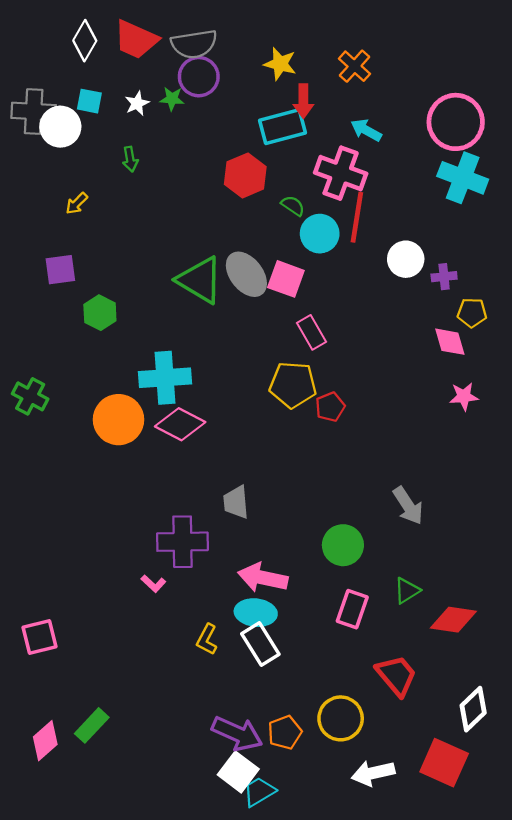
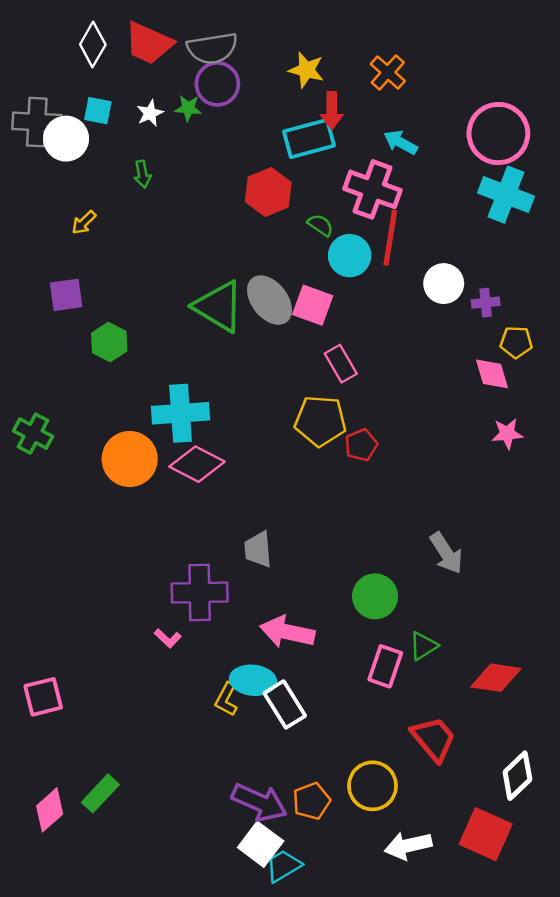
green triangle: (407, 591) -> (423, 646), moved
cyan ellipse: (256, 613) -> (253, 680), moved

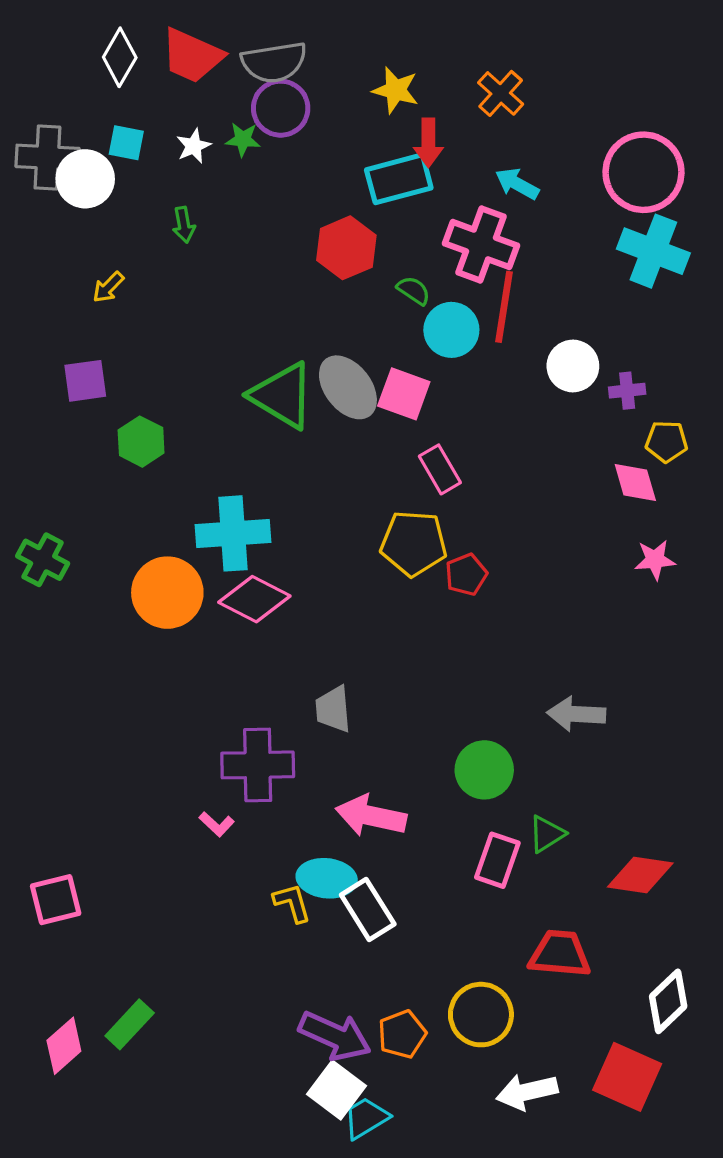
gray arrow: (446, 553) -> (576, 714), turned 126
yellow L-shape: (226, 699) -> (292, 903), turned 136
red trapezoid: (434, 739) -> (560, 954), turned -45

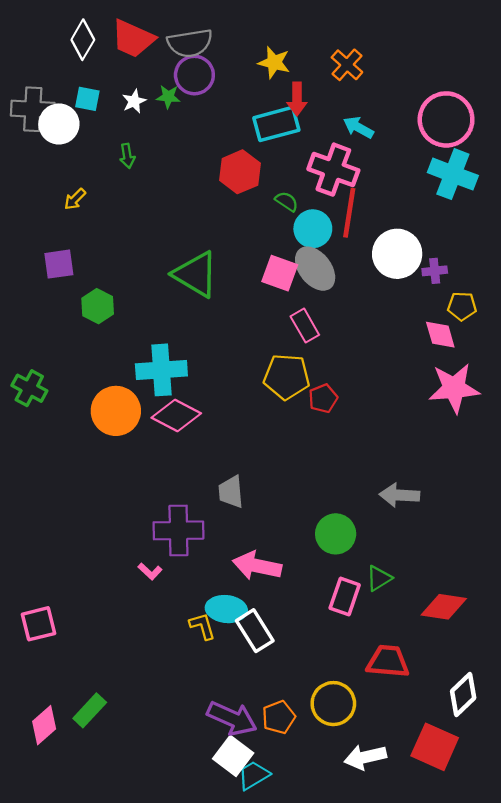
white circle: (573, 366) -> (397, 254), size x1.4
gray ellipse: (348, 387) -> (315, 269), moved
pink star: (655, 560) -> (454, 388), size x1.8

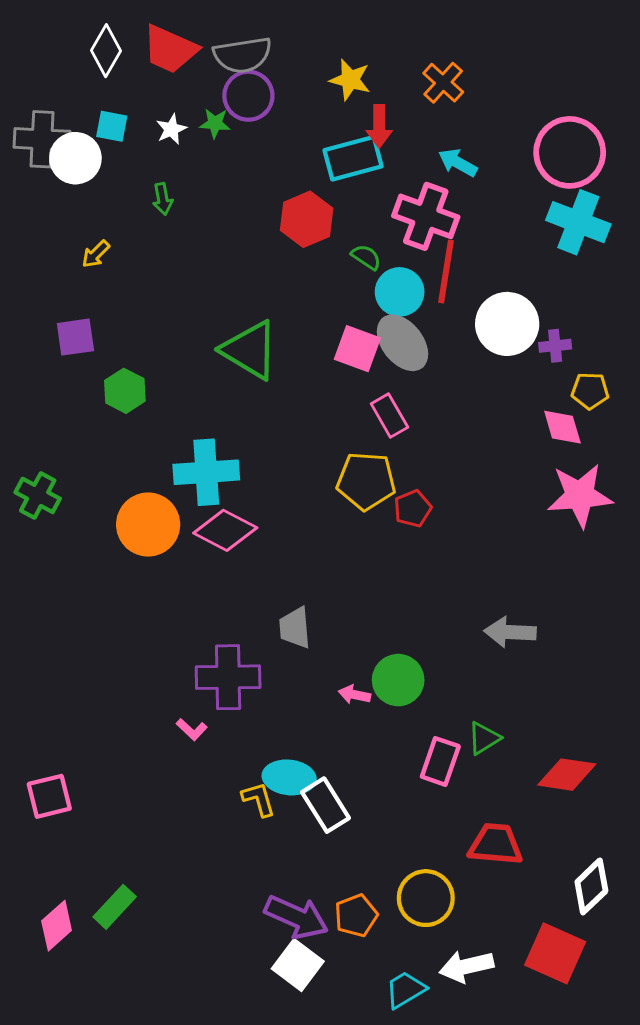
green circle: (336, 534) -> (398, 680), moved
pink arrow: (257, 566) -> (355, 695), moved, size x0.5
cyan trapezoid: (254, 775) -> (405, 990), moved

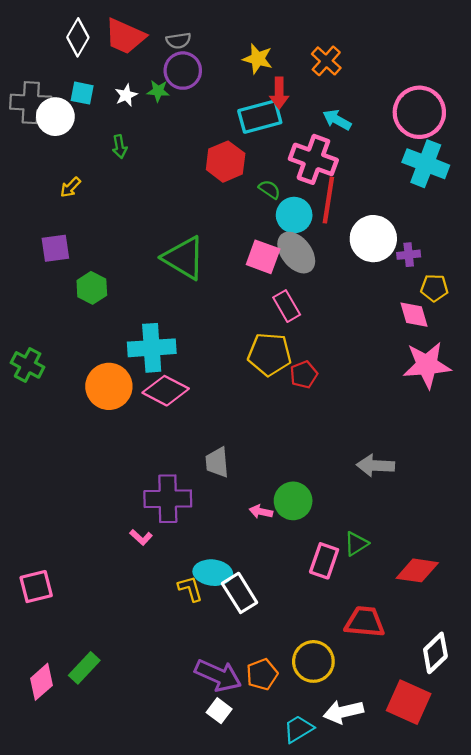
gray semicircle: (243, 55) -> (178, 41), size x0.6
white square: (298, 965) -> (219, 711), size x0.7

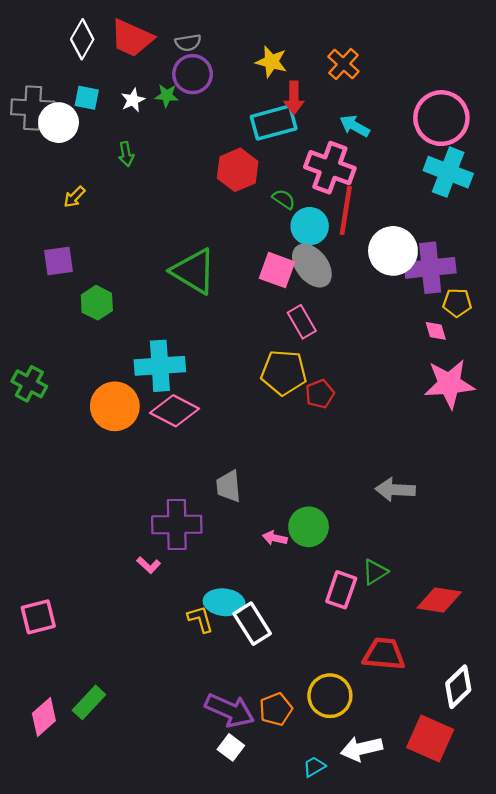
purple cross: (409, 255) -> (430, 268), size x2.0
pink diamond: (414, 315) -> (436, 331), size x0.7
cyan trapezoid: (298, 729) -> (314, 767), size x0.7

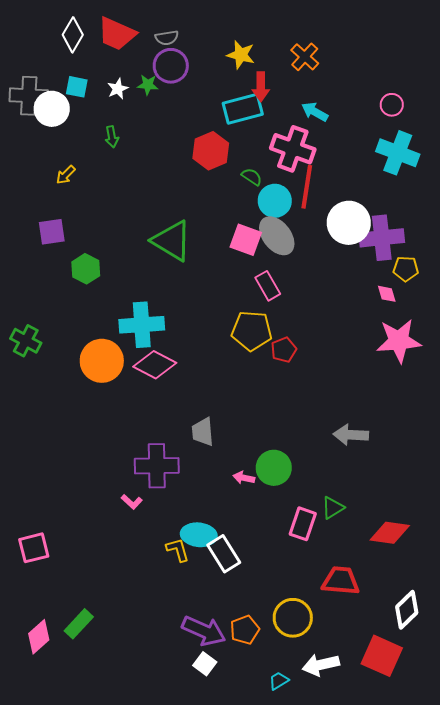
pink circle: (441, 118) -> (392, 105), size x0.5

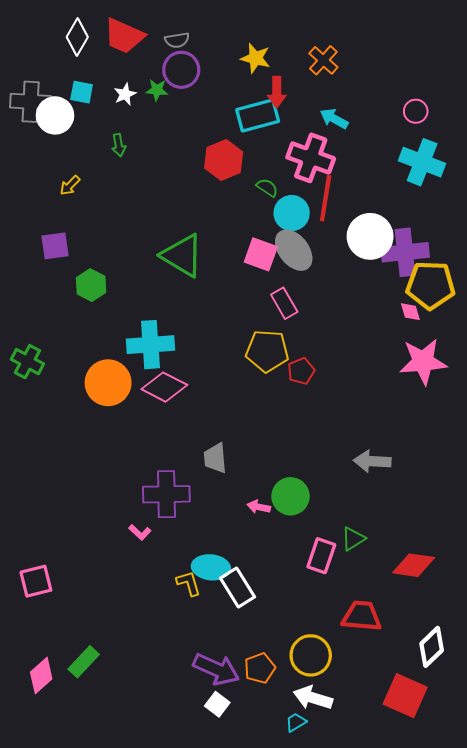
yellow pentagon: (406, 269) -> (431, 285), size x1.8
white arrow: (321, 665) -> (313, 698), moved, turned 30

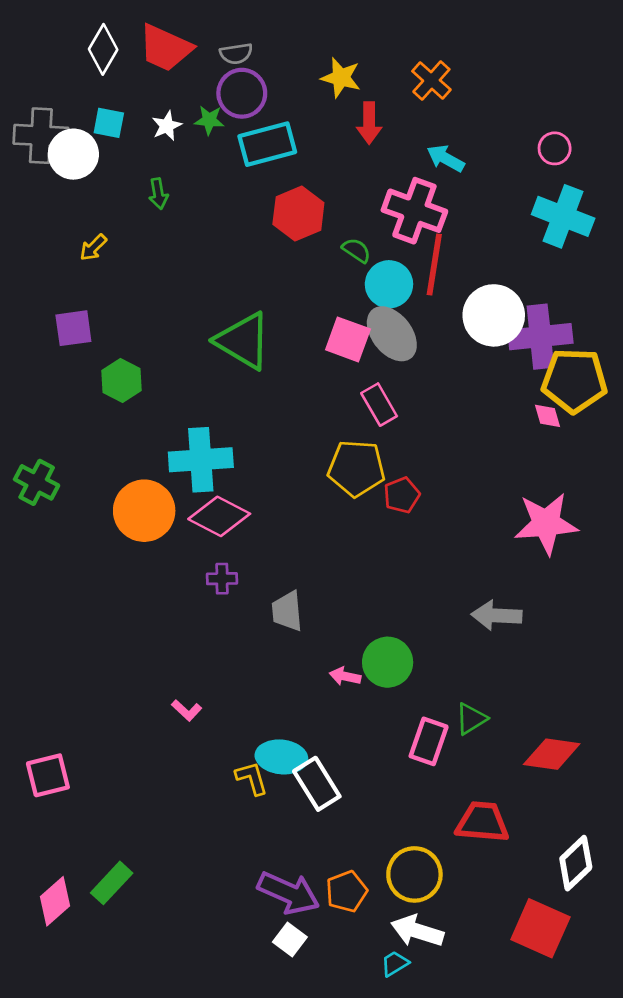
cyan rectangle: (258, 115) -> (267, 144), moved
pink star: (423, 362) -> (546, 523), moved
purple cross: (166, 494) -> (222, 579), moved, size x0.5

